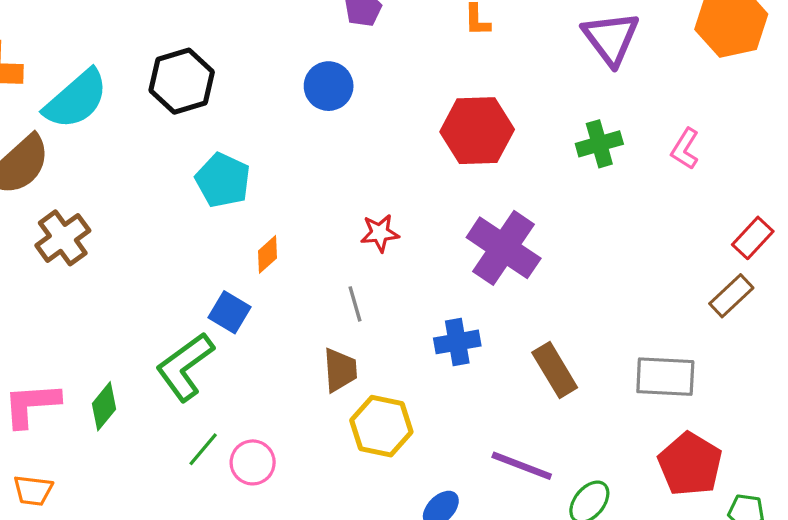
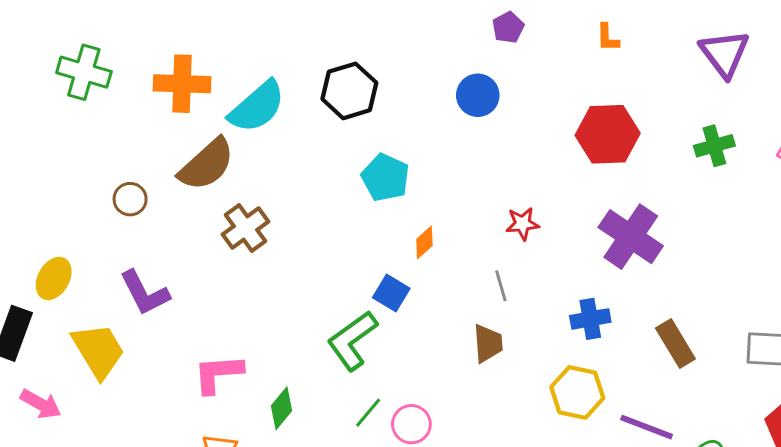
green diamond: (104, 406) -> (282, 408), moved
yellow hexagon: (381, 426) -> (577, 392), moved

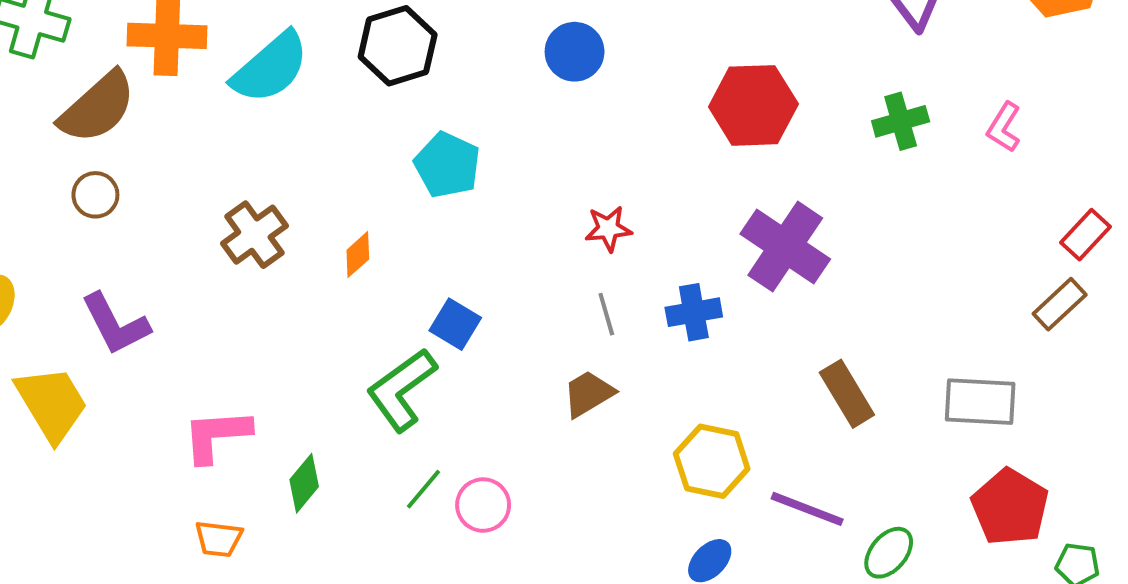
brown semicircle: (207, 165) -> (97, 107), moved
red star: (522, 224) -> (608, 229), moved
orange diamond: (424, 242) -> (358, 255), moved
blue cross: (590, 319) -> (694, 312), moved
brown trapezoid: (488, 343) -> (588, 394), turned -117

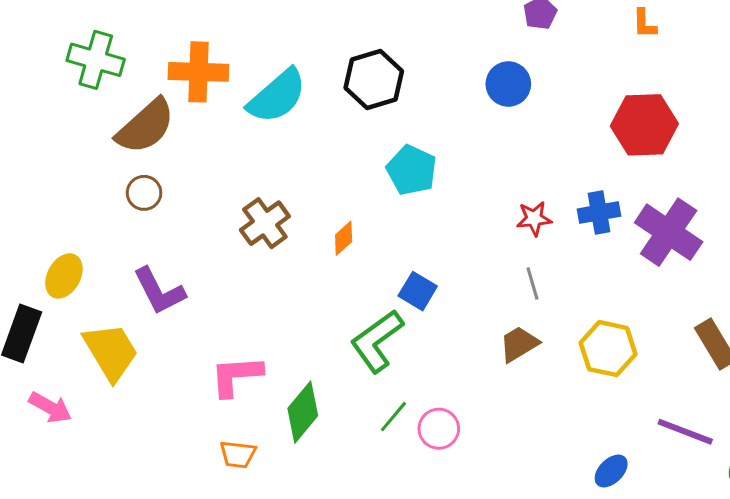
blue cross: (694, 312) -> (599, 213), moved
yellow hexagon: (712, 461) -> (608, 349), moved
green diamond: (304, 483) -> (303, 412), size x1.4

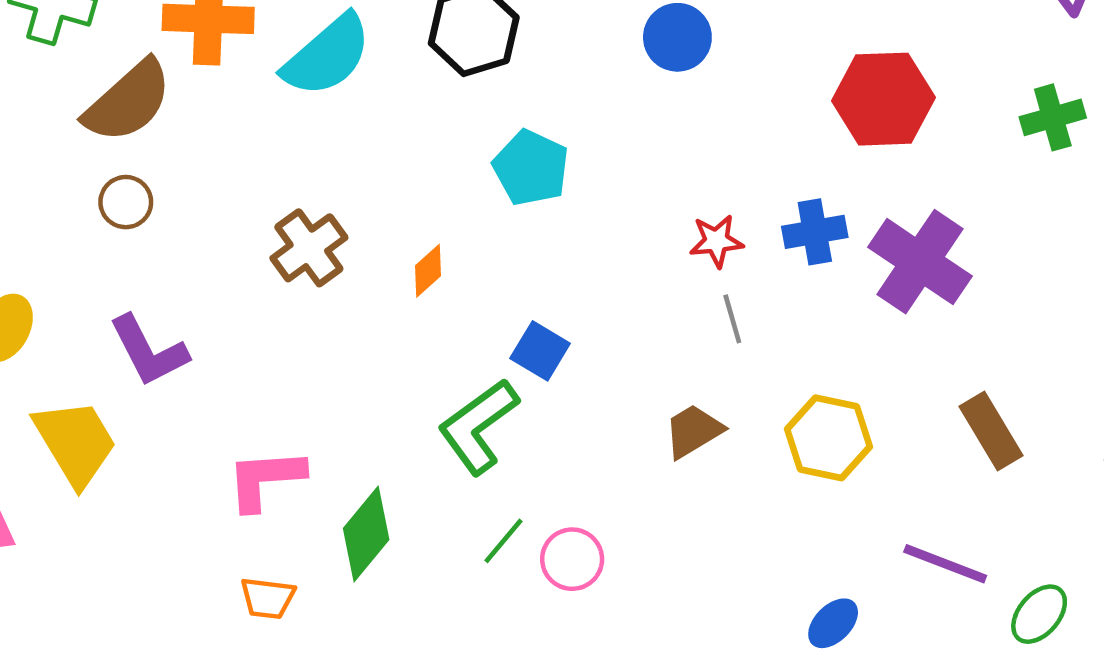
gray line: (533, 284) -> (732, 319), moved

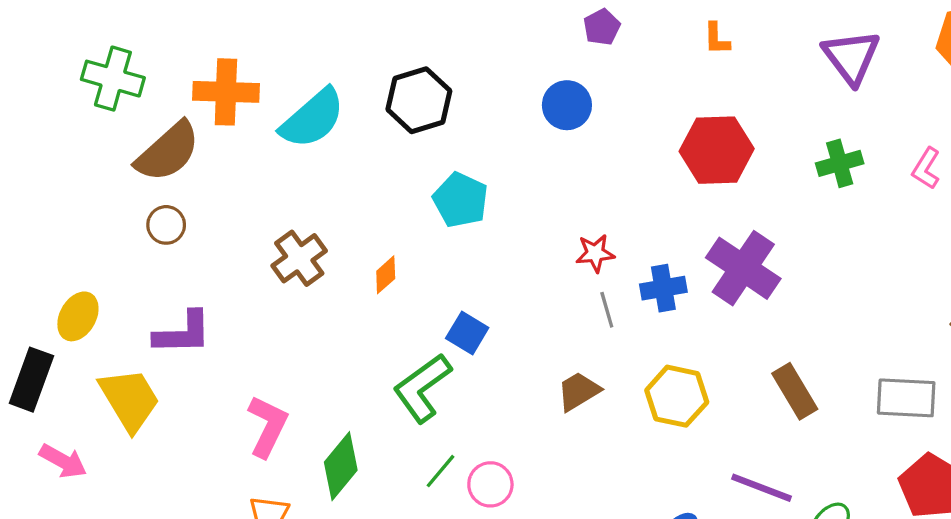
blue cross: (815, 232) -> (663, 288), moved
purple L-shape: (149, 351) -> (183, 333), turned -64
pink L-shape: (265, 479) -> (268, 426), turned 120

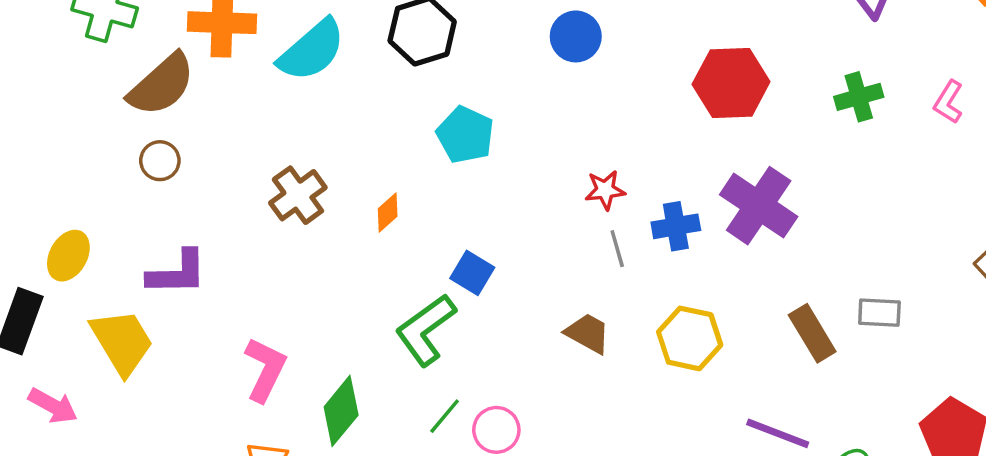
brown trapezoid: (579, 391) -> (588, 333), turned 60
gray rectangle: (906, 398) -> (879, 313), moved, size x0.7

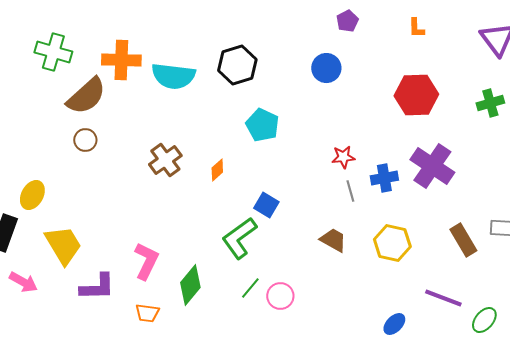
cyan semicircle: (312, 50) -> (173, 76), turned 48
purple L-shape: (177, 273) -> (97, 287), moved

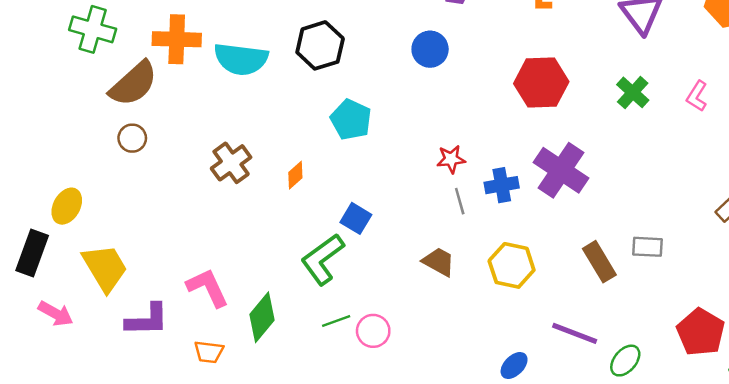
green cross: (490, 103) -> (633, 92), turned -32
pink L-shape: (146, 261) -> (208, 288), turned -51
green line: (250, 288) -> (336, 321), turned 30

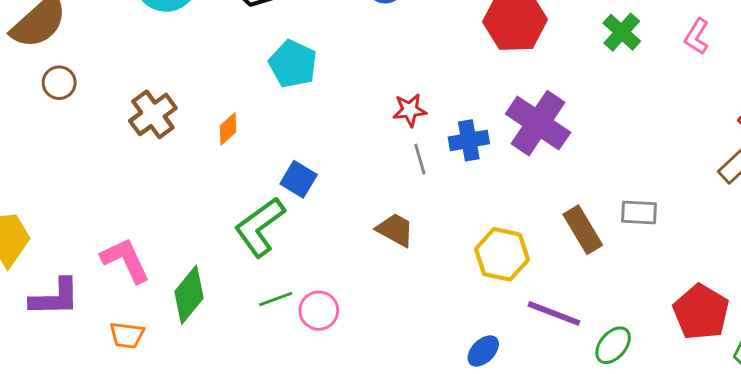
brown circle: (132, 138) -> (59, 83), moved
yellow hexagon: (512, 265) -> (502, 254), moved

